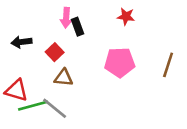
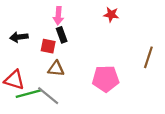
black rectangle: (78, 27) -> (62, 35), moved
red square: (55, 52) -> (48, 46), turned -35
pink pentagon: (120, 62) -> (106, 79), moved

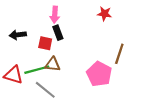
brown line: (148, 57) -> (119, 54), moved
pink pentagon: (106, 79) -> (99, 74), turned 30
green line: (29, 93) -> (37, 70), moved

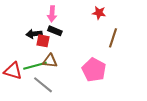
black rectangle: (58, 33) -> (55, 31), turned -48
black arrow: (18, 35) -> (34, 34), moved
brown line: (119, 54) -> (113, 38), moved

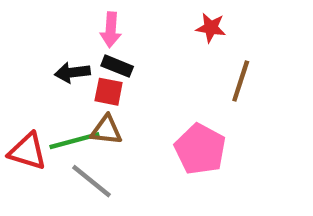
red square: (43, 41) -> (109, 92), moved

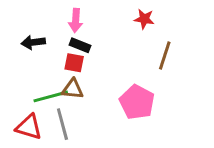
black arrow: (72, 72) -> (33, 42), moved
red triangle: (28, 151) -> (29, 127), moved
gray line: (91, 181) -> (62, 124), turned 36

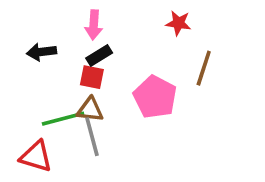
black rectangle: (80, 45) -> (99, 56), turned -54
pink pentagon: (137, 102) -> (155, 97), moved
gray line: (62, 124) -> (92, 137), moved

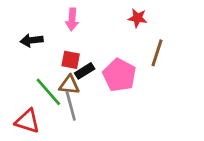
black rectangle: (99, 56) -> (85, 71), moved
green line: (63, 119) -> (48, 92), turned 64

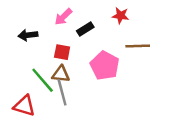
pink arrow: (72, 19) -> (63, 17), turned 42
brown line: (157, 53) -> (138, 46), turned 70
black rectangle: (85, 71) -> (85, 29), moved

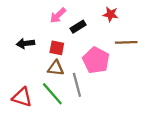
black arrow: (28, 35) -> (25, 43), moved
green line: (43, 80) -> (52, 94), moved
gray line: (62, 92) -> (77, 85), moved

